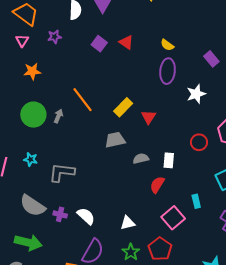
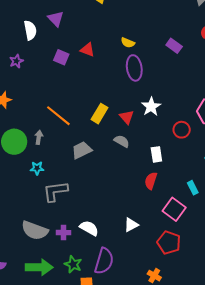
white star: (196, 94) -> (151, 107), moved
gray trapezoid: (115, 140) -> (82, 150), moved
cyan star: (31, 159) -> (37, 168), moved
gray semicircle: (141, 159) -> (122, 141), moved, turned 56
green star: (131, 252) -> (73, 264), moved

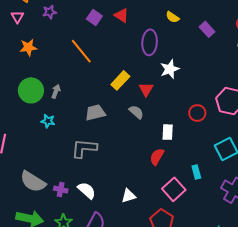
yellow semicircle: (128, 43) -> (172, 17), moved
purple ellipse: (134, 68) -> (150, 42), moved
white star: (151, 107) -> (170, 69), moved
orange line: (58, 116) -> (81, 51), moved
gray L-shape: (55, 191) -> (84, 148), moved

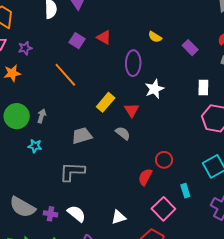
purple star: (50, 12) -> (25, 48), moved
red circle: (197, 113) -> (164, 160), moved
white rectangle: (168, 132) -> (203, 87), moved

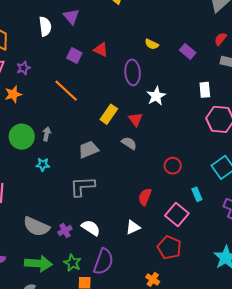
red semicircle: (145, 177) -> (145, 197), moved
purple cross: (50, 214) -> (65, 231), turned -32

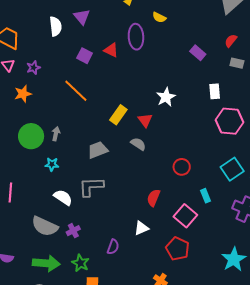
yellow semicircle: (152, 44) -> (159, 17), moved
purple ellipse: (133, 72) -> (136, 37), moved
white semicircle: (91, 228) -> (63, 197), moved
purple semicircle: (103, 262) -> (113, 247), moved, size x0.6

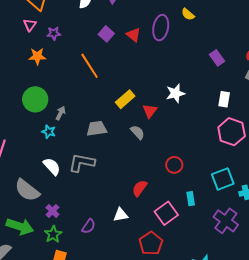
gray arrow: (56, 134) -> (60, 113), moved
purple cross: (73, 231) -> (52, 211), moved, turned -32

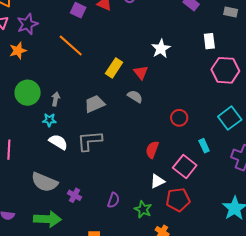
purple star: (54, 33) -> (27, 24), size x1.5
white semicircle: (52, 166) -> (58, 142), moved
white triangle: (121, 215) -> (157, 181), moved
green star: (53, 234) -> (143, 209), moved
red pentagon: (151, 243) -> (178, 200), turned -30

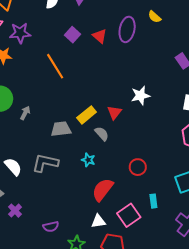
yellow rectangle: (114, 68) -> (87, 115), moved
cyan star: (49, 120) -> (88, 160), moved
white semicircle: (58, 142) -> (13, 167), moved
red semicircle: (152, 150) -> (103, 190), size x1.4
purple semicircle: (113, 200) -> (51, 227), turned 42

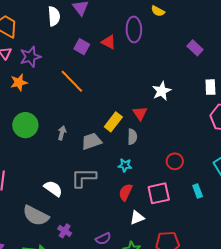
gray arrow: (25, 113) -> (62, 133), moved
gray semicircle: (102, 134) -> (132, 137), turned 56
red semicircle: (103, 190) -> (126, 192), moved, size x0.7
pink square: (129, 215) -> (159, 193), moved, turned 35
white triangle: (98, 221) -> (137, 218), moved

